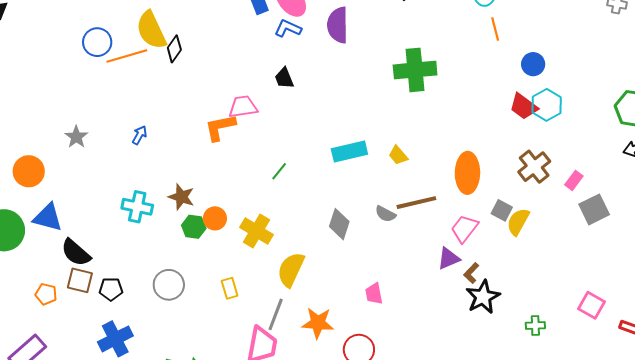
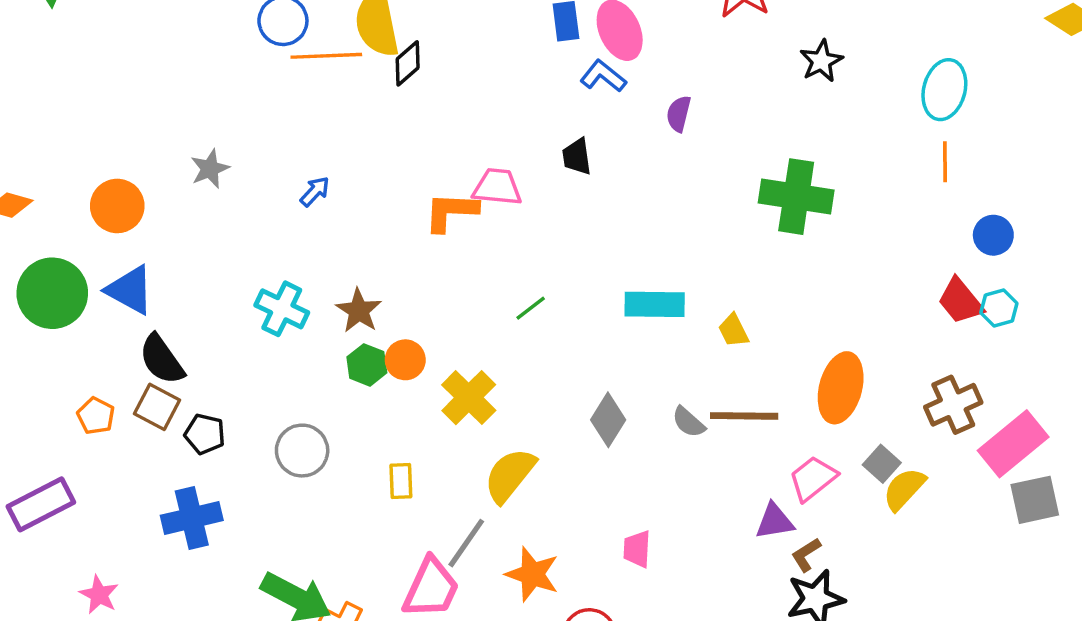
purple semicircle: (338, 25) -> (679, 114), moved, size x0.6
cyan hexagon: (547, 105) -> (999, 308), size x0.7
pink rectangle: (574, 180) -> (1013, 444), size x2.0

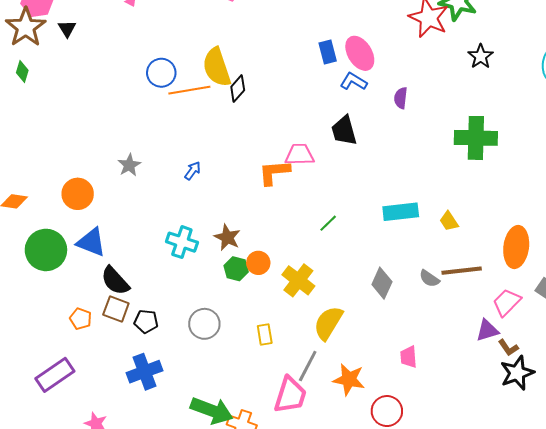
black trapezoid: (577, 157) -> (344, 131), size x1.4
brown L-shape: (806, 555) -> (508, 348), turned -85

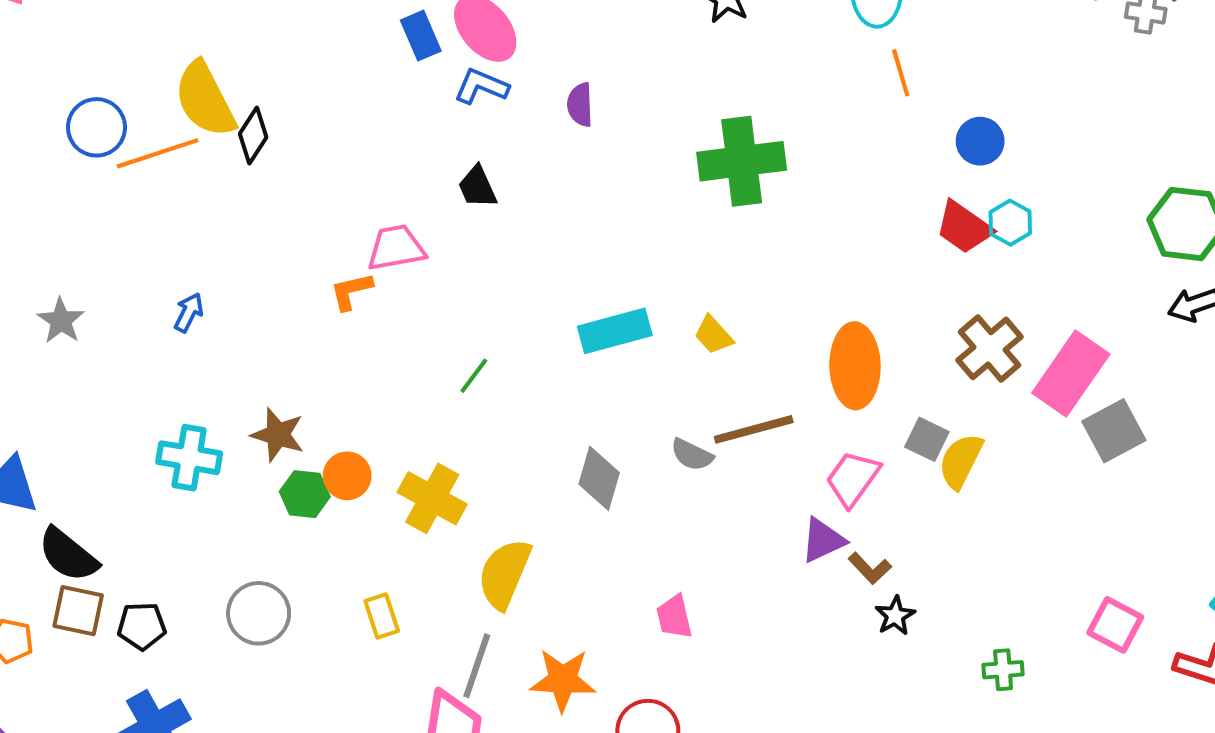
black trapezoid: (344, 131) -> (477, 187), size x0.7
orange L-shape: (274, 172) -> (351, 291), size x0.7
black star: (517, 373) -> (895, 616), size x0.6

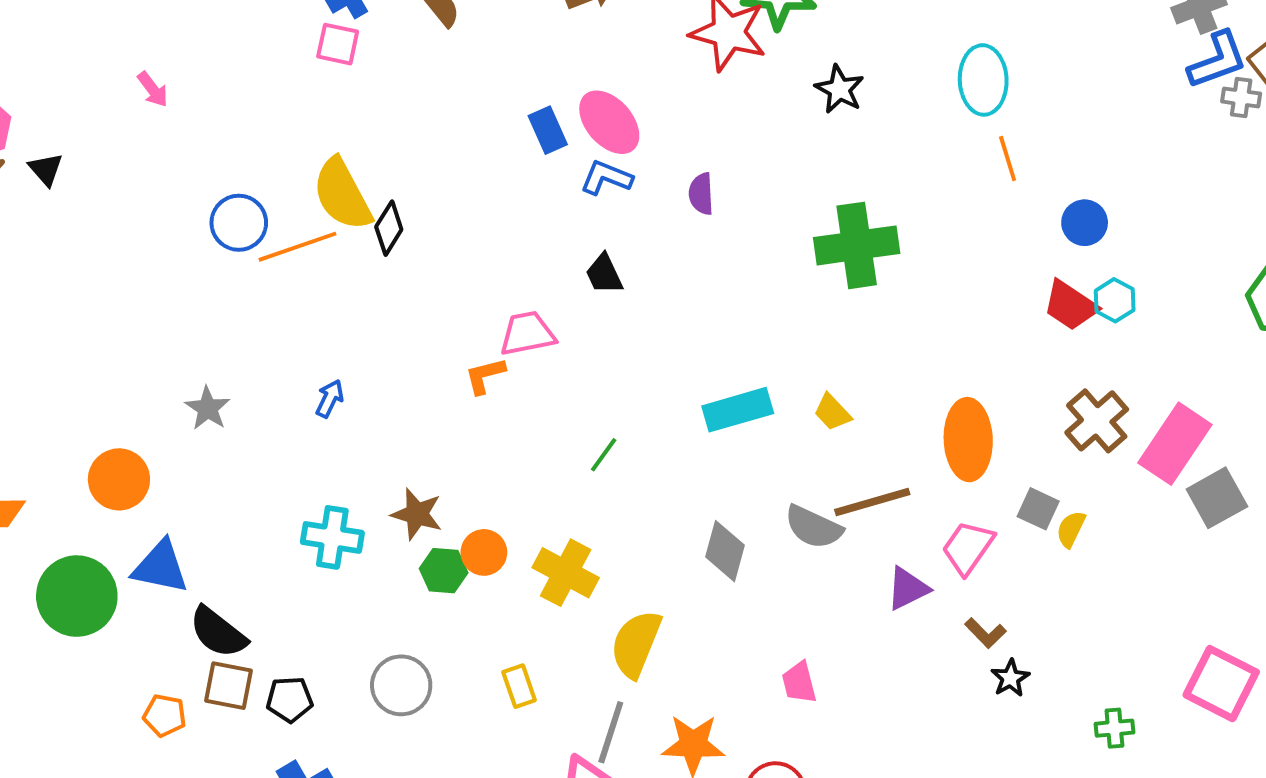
gray semicircle: (692, 455) -> (813, 527), size x1.4
yellow semicircle: (961, 461) -> (1071, 529), size x0.7
purple triangle: (823, 540) -> (908, 589), moved
pink square: (1115, 625) -> (1221, 684), size x1.4

